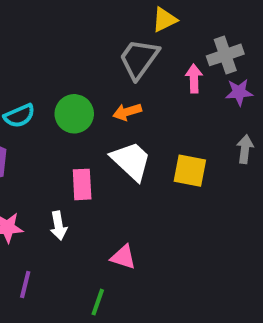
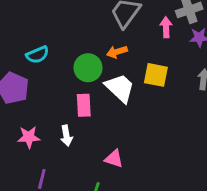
green circle: (74, 114) -> (88, 68), moved
yellow square: (190, 171) -> (156, 75), moved

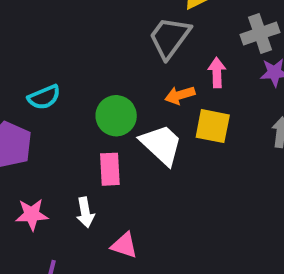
pink arrow: (166, 27) -> (217, 73), moved
orange arrow: (117, 52) -> (180, 95), moved
pink triangle: (114, 159) -> (124, 245), moved

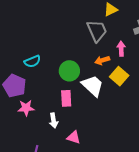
gray trapezoid: (170, 38) -> (97, 31), turned 120
yellow square: (213, 126) -> (119, 76), turned 30
pink star: (32, 214) -> (26, 108), moved

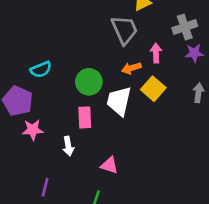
white trapezoid: (93, 86) -> (119, 101), turned -120
pink triangle: (74, 137) -> (109, 165), moved

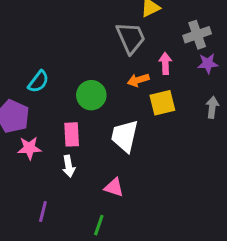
cyan semicircle: (41, 69) -> (38, 82), turned -30
yellow square: (153, 89) -> (162, 103), turned 35
white trapezoid: (119, 101) -> (125, 136), moved
pink rectangle: (85, 117) -> (72, 134), moved

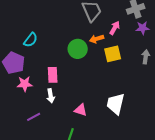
pink arrow: (165, 63) -> (115, 28), turned 32
green circle: (91, 95) -> (78, 49), moved
white trapezoid: (125, 136) -> (116, 104), moved
purple line: (43, 212) -> (34, 117), moved, turned 48

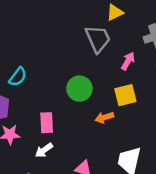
orange arrow: (97, 39) -> (104, 117), moved
white arrow: (51, 96) -> (44, 150), turned 64

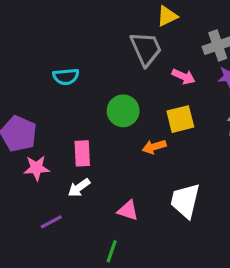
pink arrow: (128, 61) -> (184, 77), turned 84
cyan semicircle: (18, 77) -> (66, 77), moved, turned 48

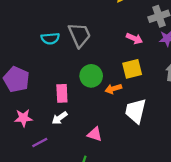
gray trapezoid: (146, 49) -> (79, 35), moved
green circle: (123, 111) -> (91, 76), moved
pink star: (37, 168) -> (23, 118), moved
white trapezoid: (185, 201) -> (136, 111), moved

